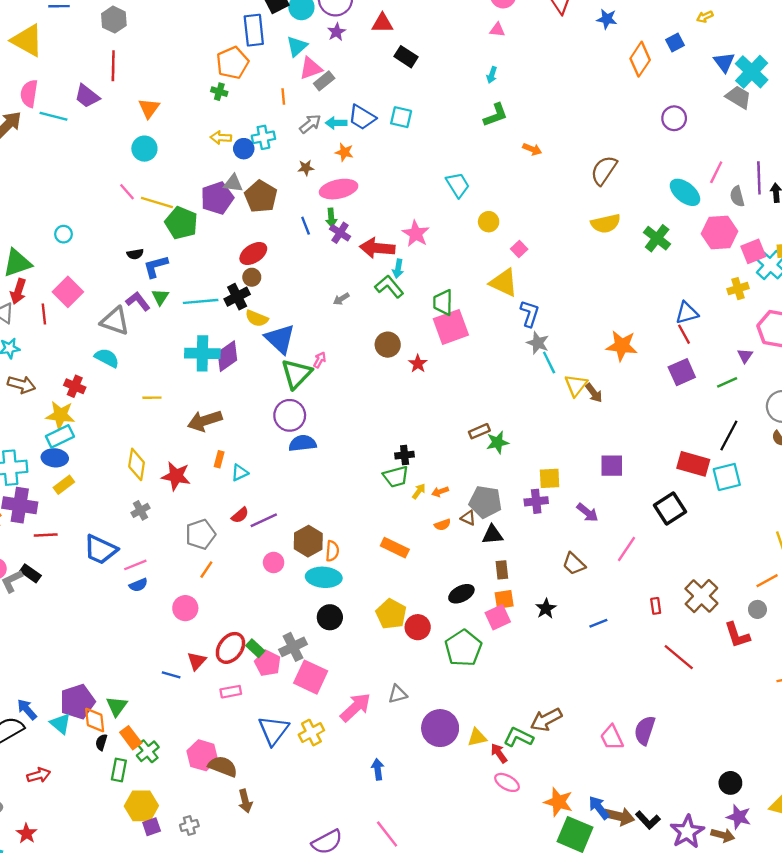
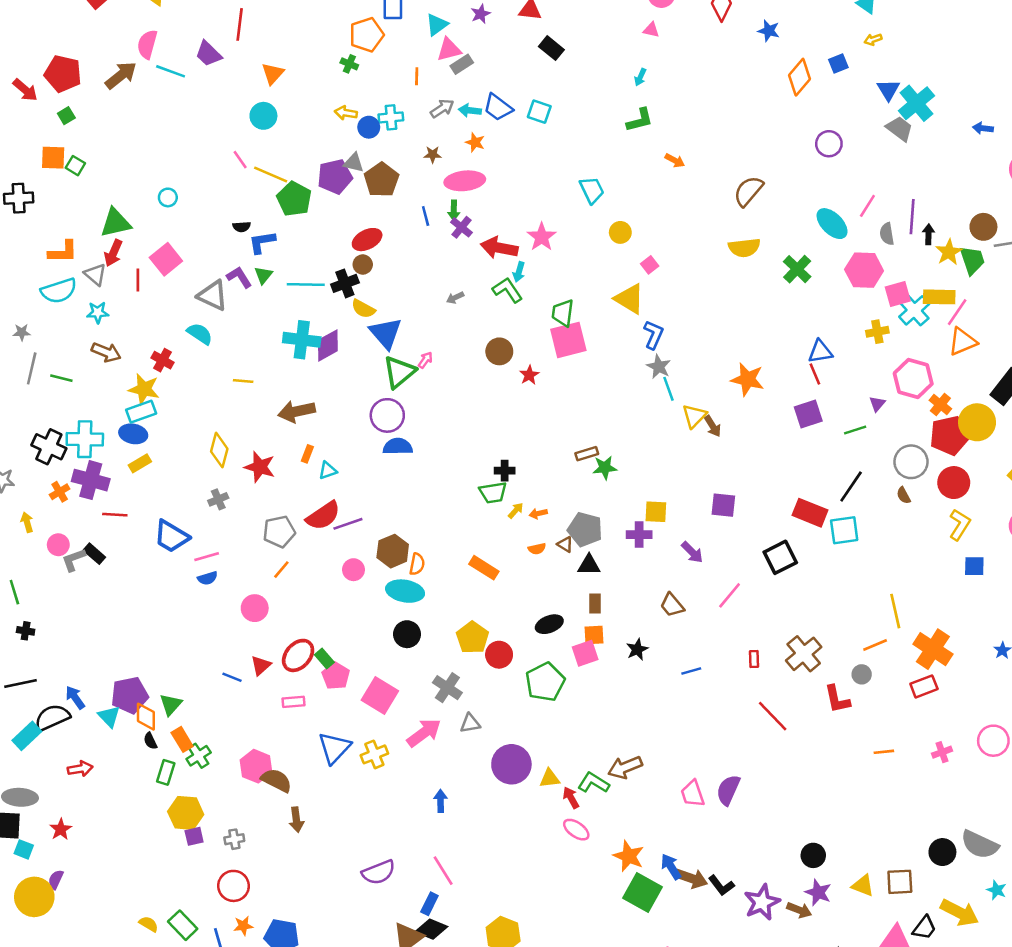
red semicircle: (240, 515) -> (323, 516), size x1.8
gray cross: (293, 647) -> (447, 688), moved, turned -36
black semicircle: (101, 742) -> (150, 741), turned -49

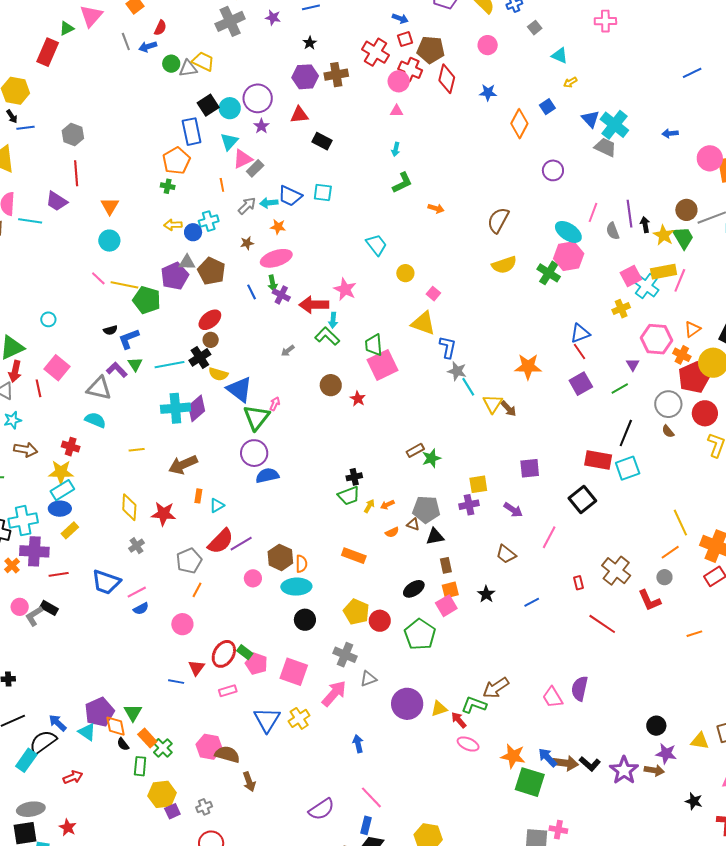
pink hexagon: (864, 270) -> (569, 256), moved
orange triangle: (963, 342) -> (693, 329), moved, size x0.7

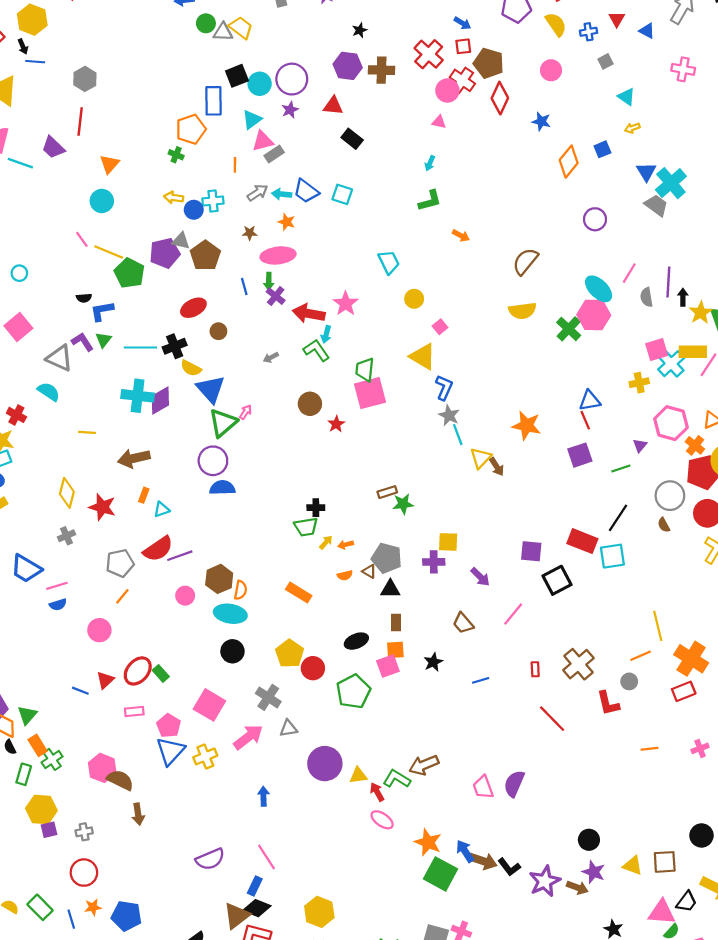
brown circle: (211, 340) -> (218, 331), moved
purple square: (530, 468) -> (531, 551), moved
pink pentagon: (256, 664) -> (169, 726), moved

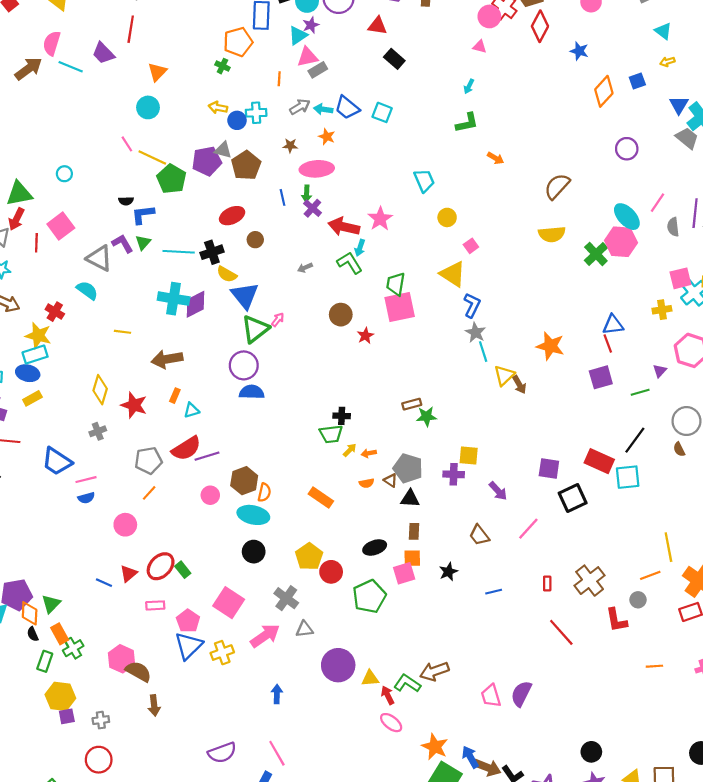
purple star: (290, 110) -> (311, 25), moved

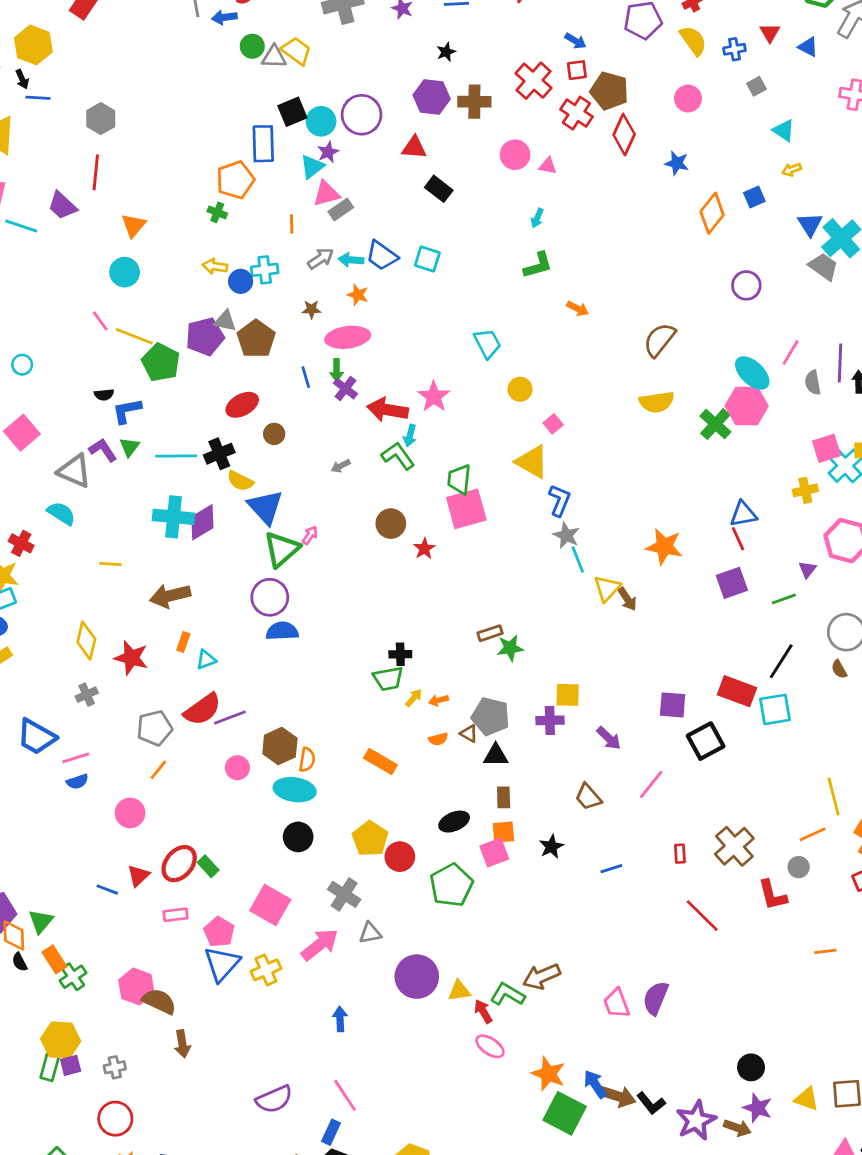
pink circle: (489, 16) -> (515, 155), moved
green rectangle: (45, 661) -> (50, 1067), moved

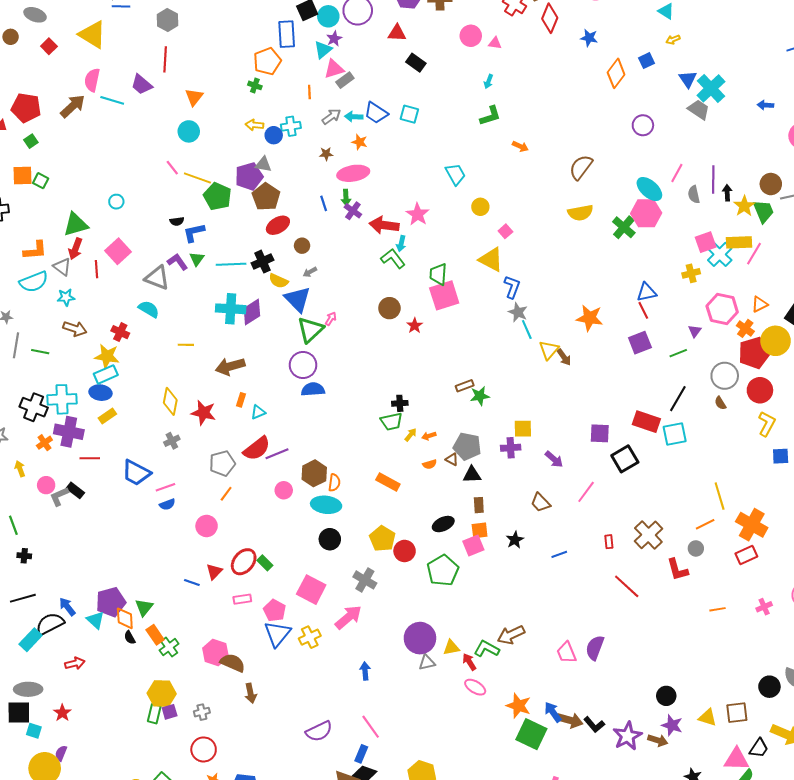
brown pentagon: (256, 339) -> (266, 197), moved
gray arrow: (341, 466) -> (310, 272), moved
gray triangle: (370, 933) -> (427, 662), moved

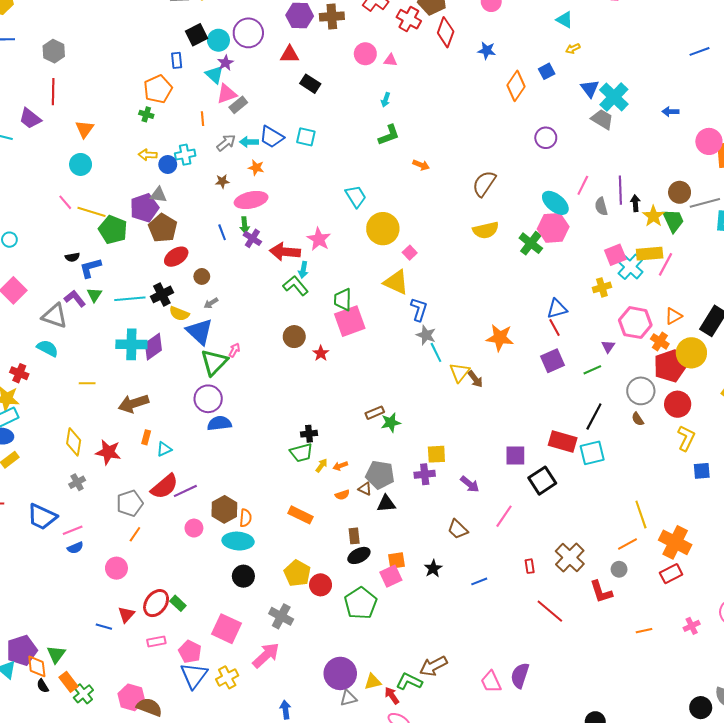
blue rectangle: (287, 34) -> (177, 60), size x0.6
cyan triangle: (323, 50) -> (214, 75), turned -36
yellow circle: (480, 207) -> (383, 229), size x1.8
brown rectangle: (479, 505) -> (354, 536), moved

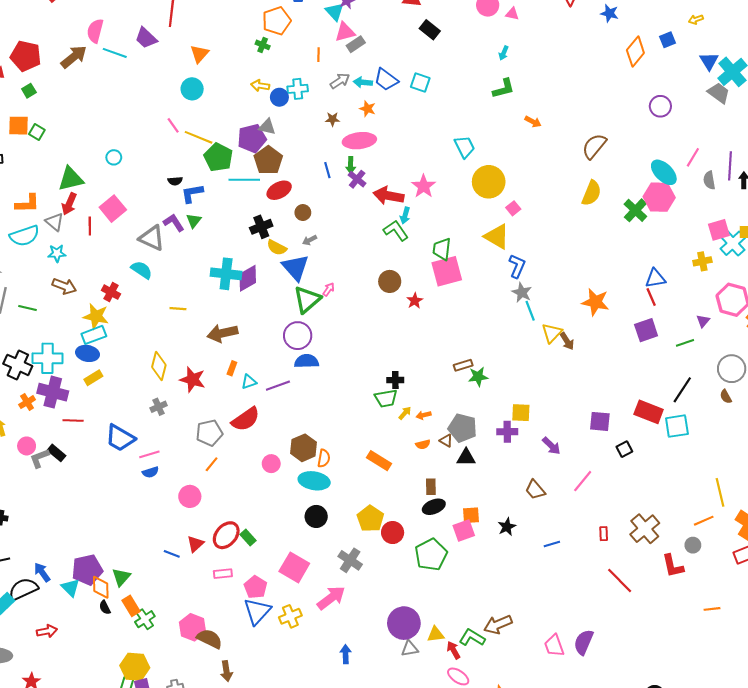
yellow semicircle: (486, 230) -> (591, 193), turned -60
cyan line: (130, 299) -> (244, 180), moved
black square: (542, 481) -> (624, 449), size x0.6
purple line: (185, 491) -> (278, 386), moved

